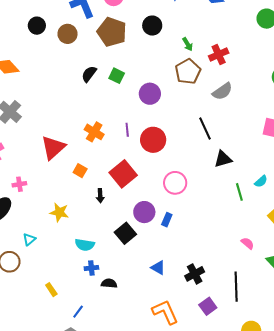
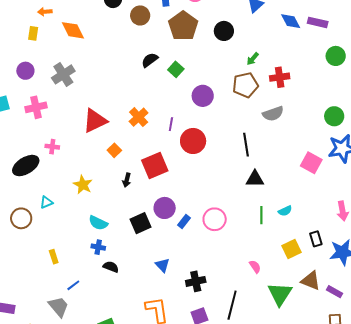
green arrow: (188, 44) -> (253, 59), turned 56
pink circle: (175, 183) -> (215, 219), moved

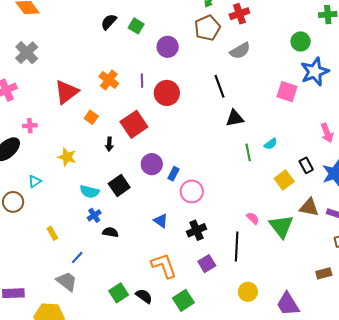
pink circle: (215, 219) -> (192, 191), moved
black square: (140, 223) -> (119, 186), moved
blue cross: (98, 247) -> (94, 215), turned -32
pink semicircle: (255, 267) -> (253, 218), moved

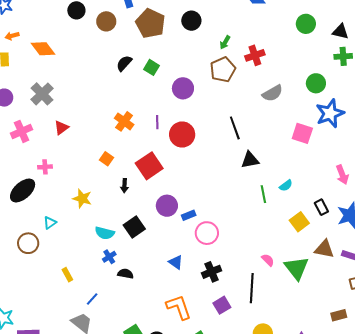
gray semicircle: (240, 51) -> (273, 93), moved
red triangle: (67, 92) -> (61, 128), moved, size x0.6
blue rectangle: (173, 174) -> (189, 215), turned 40

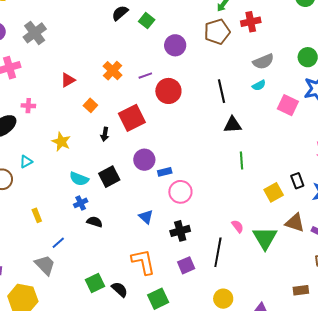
purple line: (157, 122) -> (145, 76), turned 64
red triangle: (61, 128) -> (68, 80), moved
cyan semicircle: (286, 186) -> (259, 85), moved

